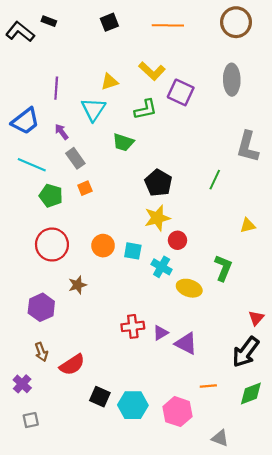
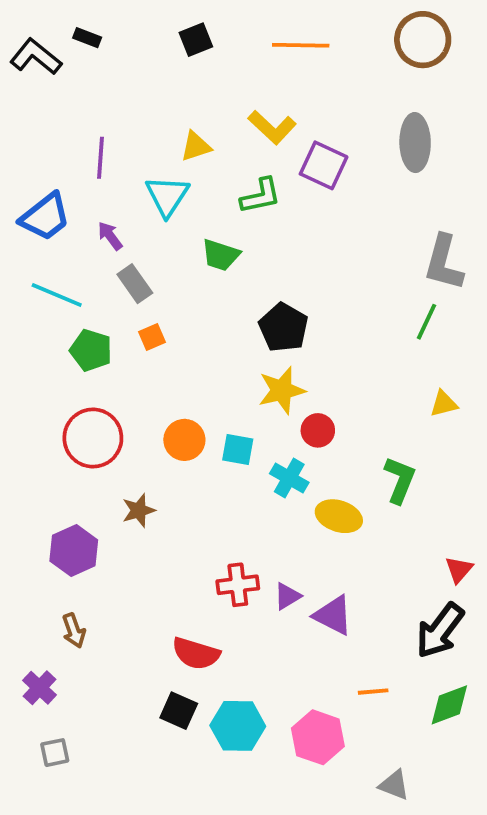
green line: (215, 180) -> (427, 322), moved
red semicircle: (72, 365) -> (196, 653), moved, turned 50

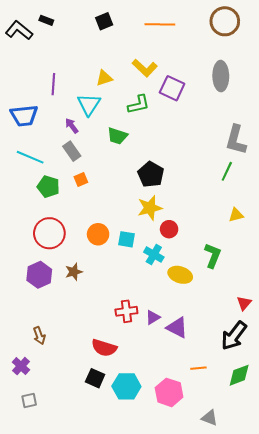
blue trapezoid: (45, 217) -> (24, 116), turned 32
purple arrow: (110, 236) -> (72, 126), moved
purple hexagon: (74, 550) -> (39, 275), moved

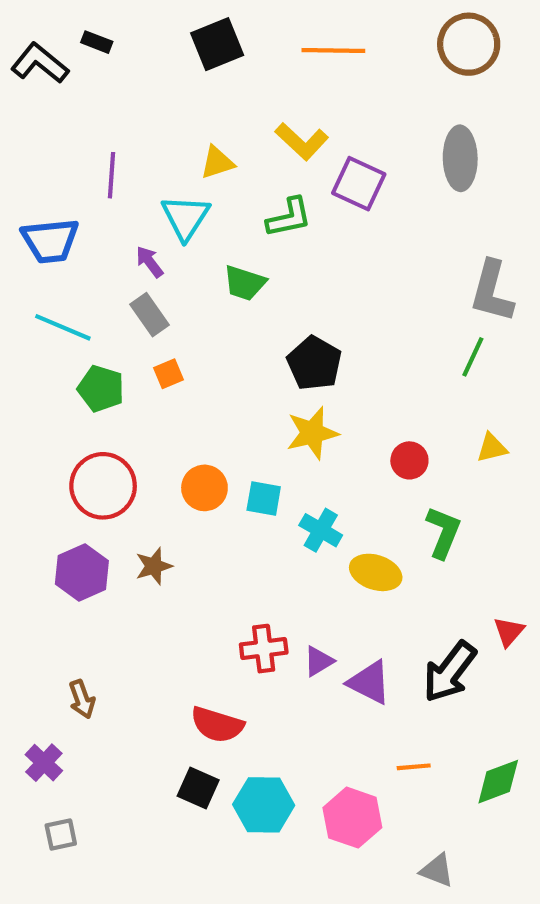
black square: (104, 21) -> (217, 44), size x1.4
red circle: (169, 229) -> (409, 460), moved
black arrow: (234, 336) -> (450, 672), moved

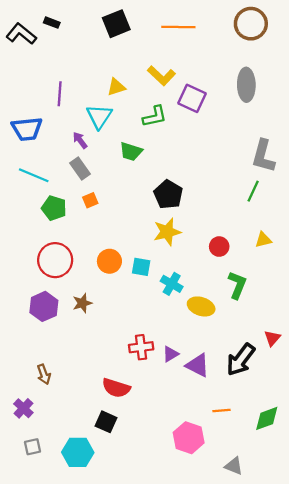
cyan hexagon: (264, 805) -> (78, 452), moved

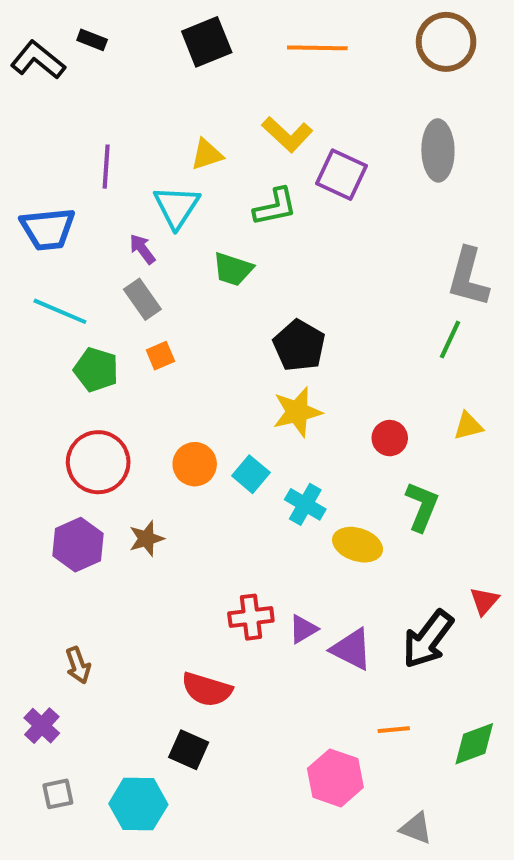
cyan square: (141, 267) -> (251, 474), turned 30

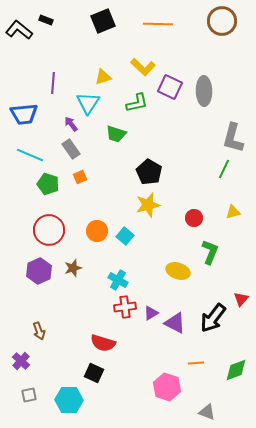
gray ellipse: (438, 150) -> (204, 91), moved
cyan cross: (305, 504) -> (118, 280), moved

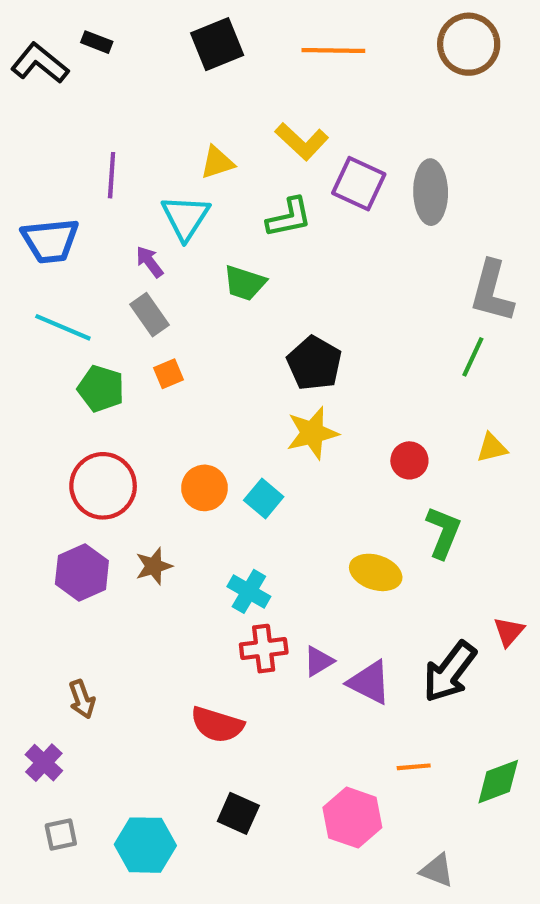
black square: (94, 373) -> (238, 813), moved

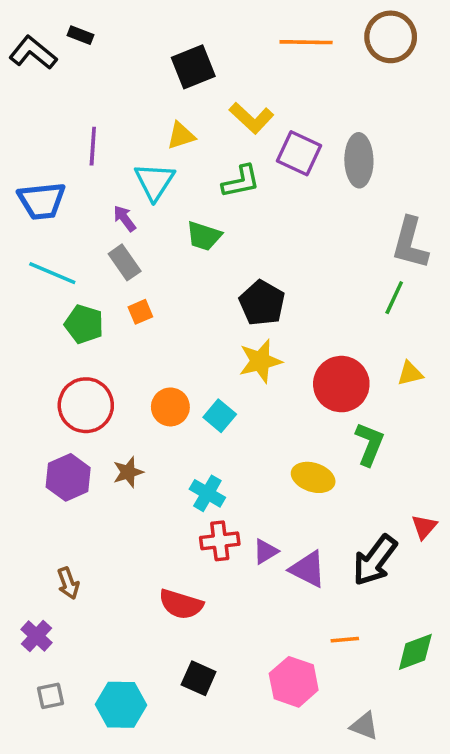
black square: (217, 44) -> (193, 67), moved
orange line: (333, 51) -> (306, 42), moved
red circle: (409, 460) -> (341, 384), size x1.8

